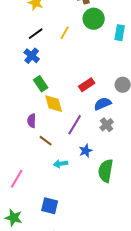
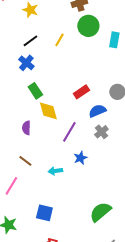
brown line: (46, 141) -> (25, 161), moved
green semicircle: (106, 171) -> (100, 212), moved, turned 40

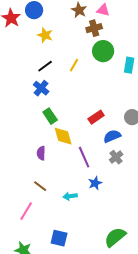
purple line: (69, 132) -> (84, 157), turned -55

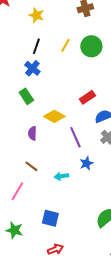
green circle: (103, 51) -> (91, 46), moved
black line: (45, 66) -> (36, 46), turned -35
green rectangle: (50, 116) -> (26, 96), moved
yellow diamond: (63, 136) -> (54, 116), turned -45

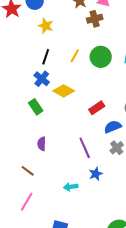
yellow diamond: (54, 116) -> (64, 91), moved
brown line: (31, 166) -> (28, 171), moved

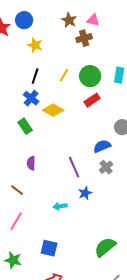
red rectangle: (97, 108) -> (92, 100), moved

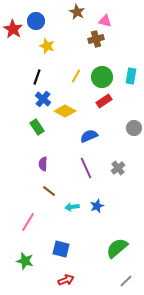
brown star: (69, 20) -> (77, 12), moved
black line: (35, 76) -> (37, 77), moved
blue semicircle: (102, 146) -> (89, 136), moved
brown line: (17, 190) -> (49, 191), moved
blue star: (85, 193) -> (97, 206), moved

